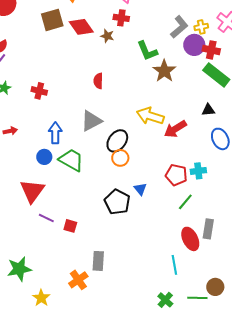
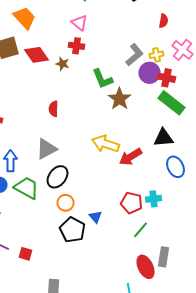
black triangle: (208, 110) -> (164, 138), size x1.5
black ellipse: (117, 141) -> (58, 177), moved
orange circle: (120, 158) -> (66, 203), moved

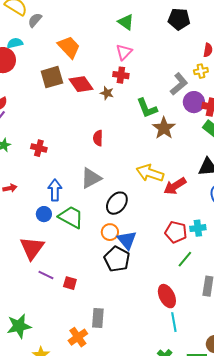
pink triangle: (80, 23) -> (124, 52), turned 36
yellow cross: (156, 55) -> (201, 71), moved
black ellipse: (58, 177) -> (117, 203), moved
blue triangle: (96, 217) -> (127, 240), moved, size x1.5
red ellipse: (146, 267) -> (167, 296), moved

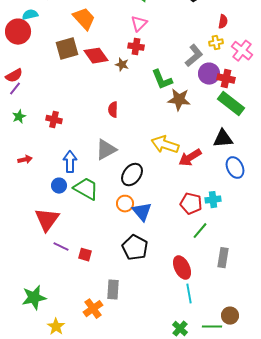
brown star: (164, 128) -> (179, 100), turned -30
black pentagon: (117, 259) -> (135, 248), moved

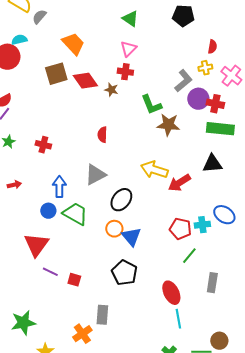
green rectangle: (231, 104) -> (220, 129), turned -32
blue ellipse: (235, 168) -> (224, 215), moved, turned -30

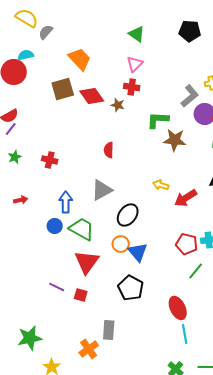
green L-shape: (151, 105) -> (158, 120), turned 115
yellow arrow: (154, 170) -> (161, 185), size x0.6
red triangle: (36, 245) -> (87, 262), moved

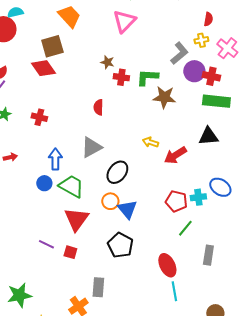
pink triangle: (135, 64) -> (124, 21), size x1.4
red cross: (132, 87) -> (121, 77), moved
red diamond: (92, 96) -> (43, 68), moved

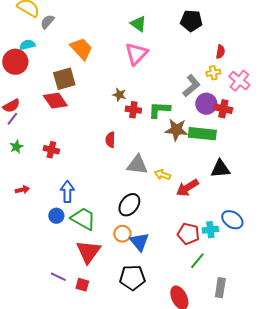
green rectangle: (216, 101) -> (202, 134), moved
gray triangle: (91, 147) -> (137, 165), moved, turned 35
black pentagon: (120, 245) -> (132, 278), turned -30

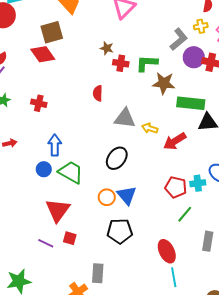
green rectangle: (202, 134) -> (191, 103), moved
orange circle: (122, 234) -> (107, 197), moved
red triangle: (88, 252) -> (58, 210), moved
purple line: (58, 277) -> (46, 243), moved

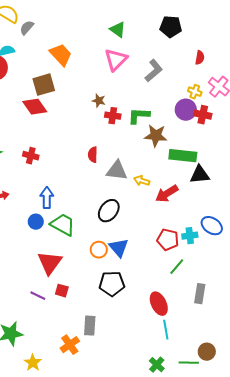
yellow cross: (201, 26) -> (195, 92), moved, turned 32
gray L-shape: (179, 39) -> (154, 71), moved
red semicircle: (98, 93) -> (93, 155), moved

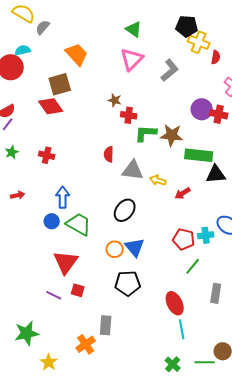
yellow cross: (195, 92) -> (199, 42), moved, size x1.5
green L-shape: (139, 116) -> (146, 133), moved
red arrow: (167, 194) -> (183, 193), size x0.7

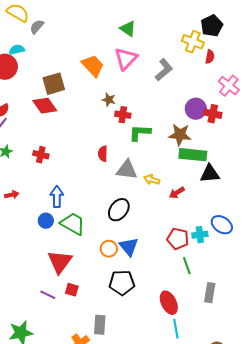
black pentagon: (187, 26) -> (212, 26), moved, turned -30
orange trapezoid: (77, 54) -> (93, 66), moved
brown star: (172, 135) -> (180, 135), moved
green line: (193, 266) -> (187, 266), turned -60

